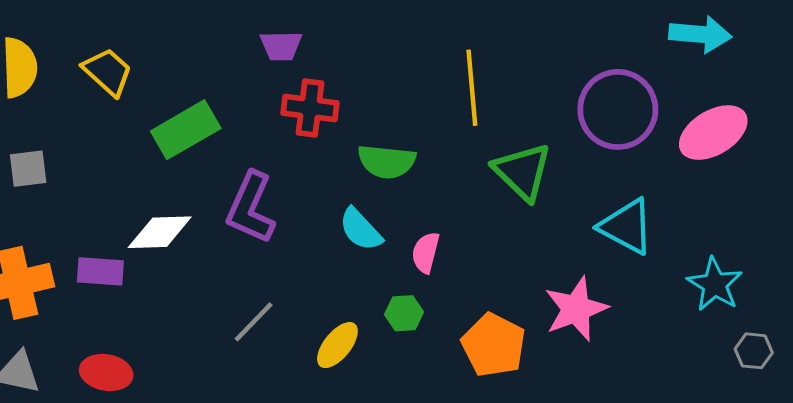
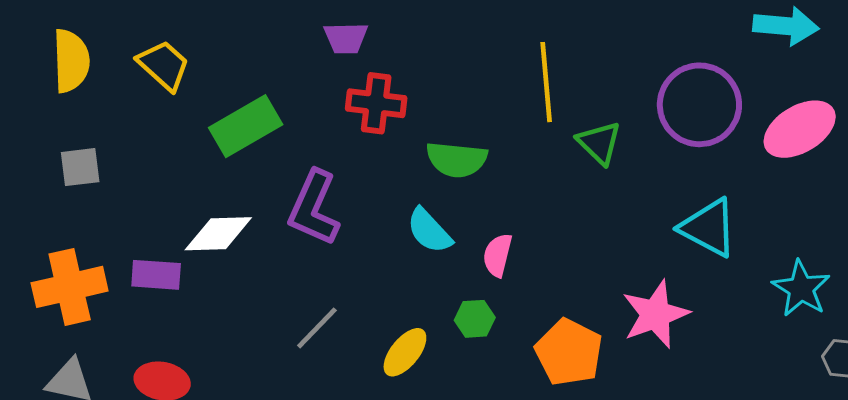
green triangle: (522, 172) -> (599, 143), moved, size x0.7

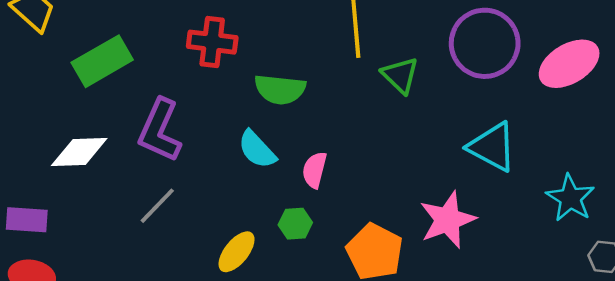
purple rectangle: (156, 275) -> (27, 220), moved
gray line: (317, 328) -> (157, 206), moved

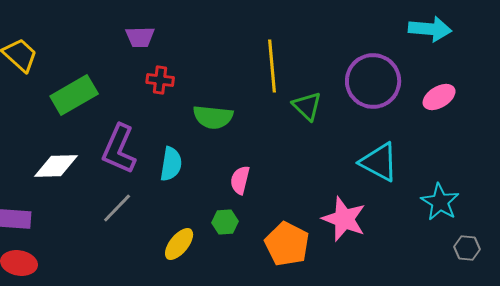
red cross: (212, 42) -> (160, 80), size x0.7
pink ellipse: (569, 64) -> (439, 97), size x0.7
cyan semicircle: (257, 149) -> (171, 164), moved, turned -128
pink star: (448, 220) -> (344, 219), turned -30

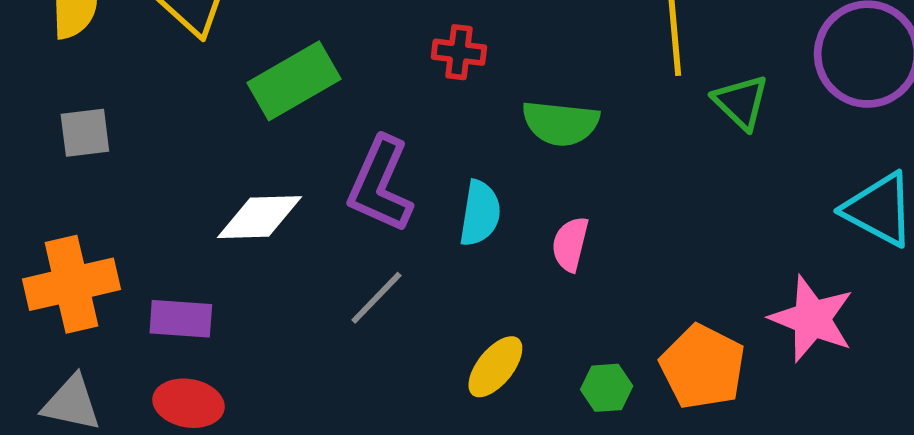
pink semicircle: (240, 180) -> (570, 244), moved
green hexagon: (225, 222) -> (607, 388), moved

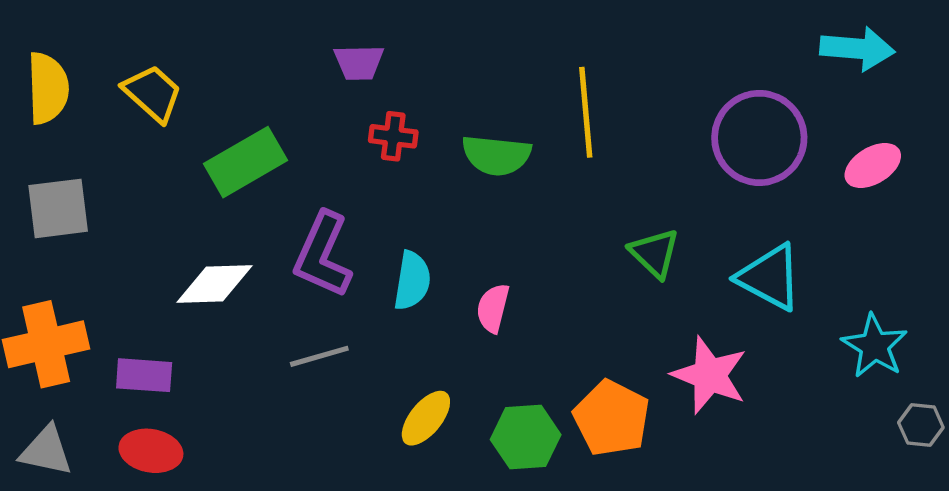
green triangle: (741, 102) -> (654, 253), moved
green semicircle: (561, 123) -> (496, 155), moved
gray square: (85, 133) -> (58, 208), size x1.4
gray line: (376, 298) -> (319, 356), turned 30
green hexagon: (607, 388) -> (526, 437), size x1.5

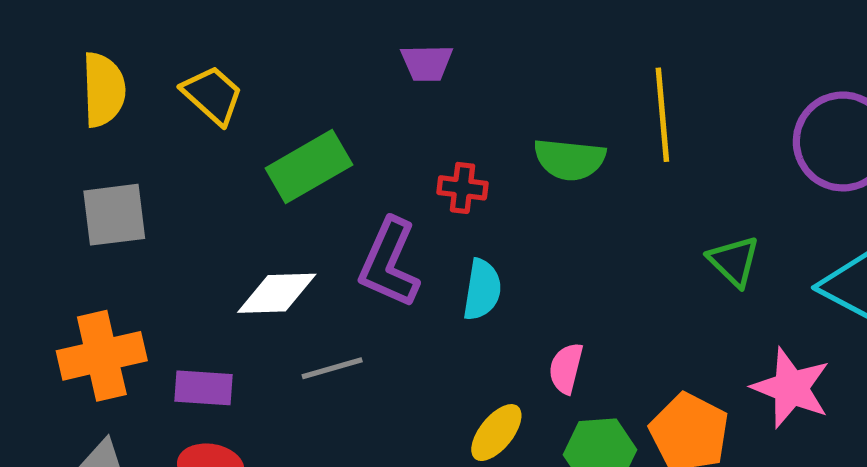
red cross: (393, 136) -> (462, 188), moved
pink semicircle: (493, 308) -> (566, 368), moved
gray line: (319, 356) -> (332, 368), moved

